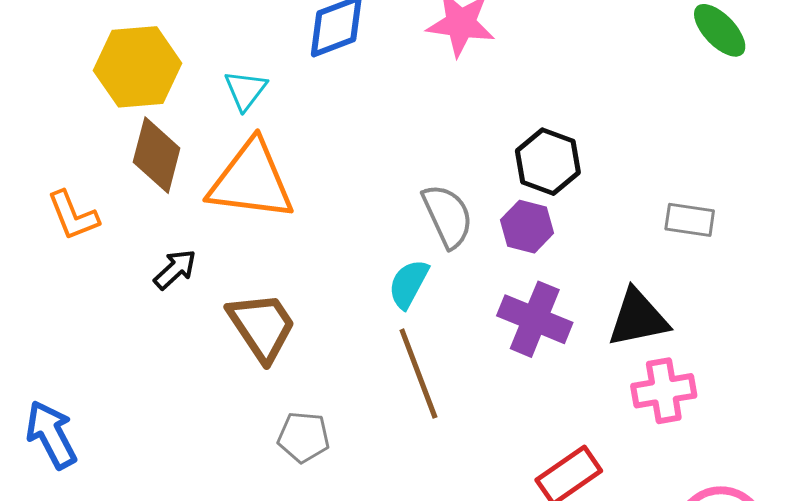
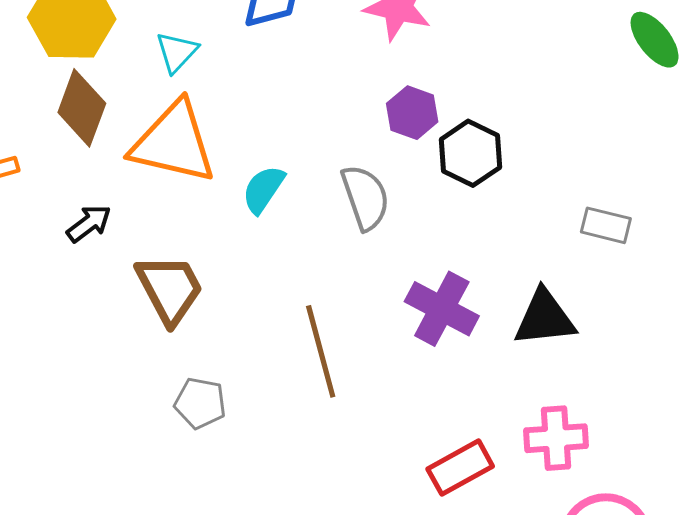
purple hexagon: (527, 227) -> (412, 113), moved
cyan semicircle: (409, 284) -> (263, 189), moved
pink cross: (664, 391) -> (556, 438), moved

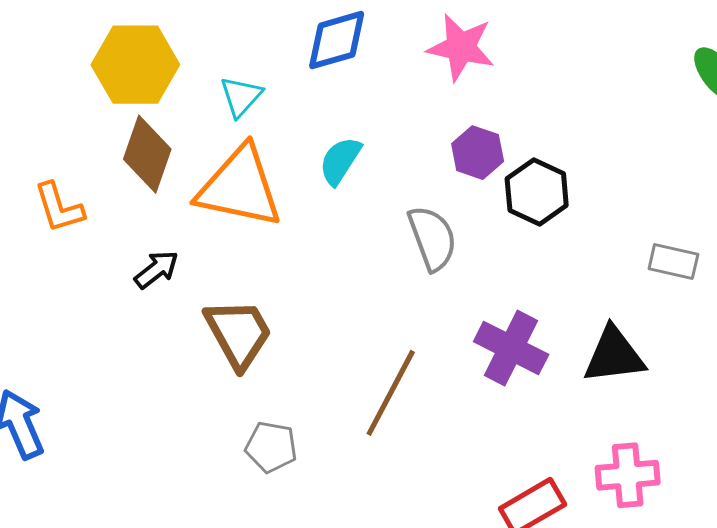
cyan semicircle: (263, 189) -> (340, 161), moved
brown line: (321, 351) -> (391, 393), turned 44

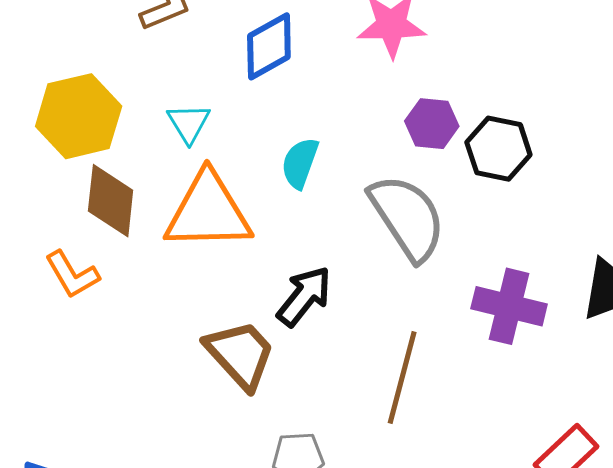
orange L-shape: (59, 208) -> (72, 275), moved
gray semicircle: (432, 238) -> (407, 217), size x1.4
black arrow: (156, 270) -> (304, 296), moved, size x1.4

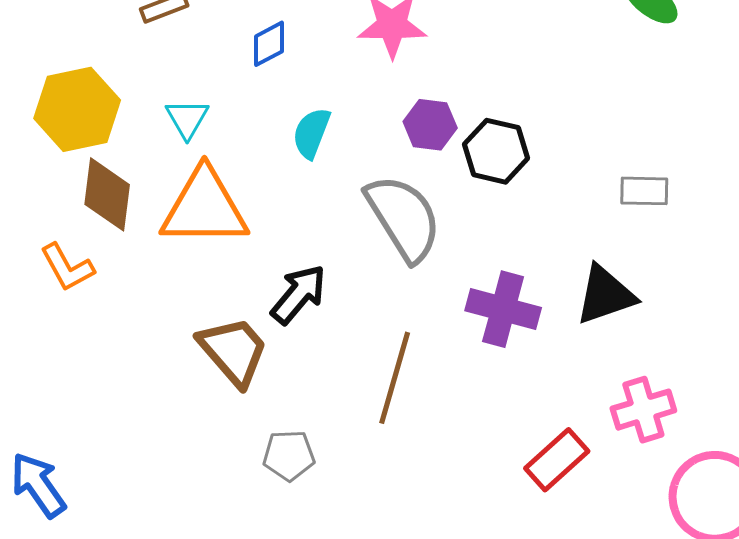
blue diamond: (269, 46) -> (269, 44), size x0.7
cyan semicircle: (300, 163) -> (311, 133), moved

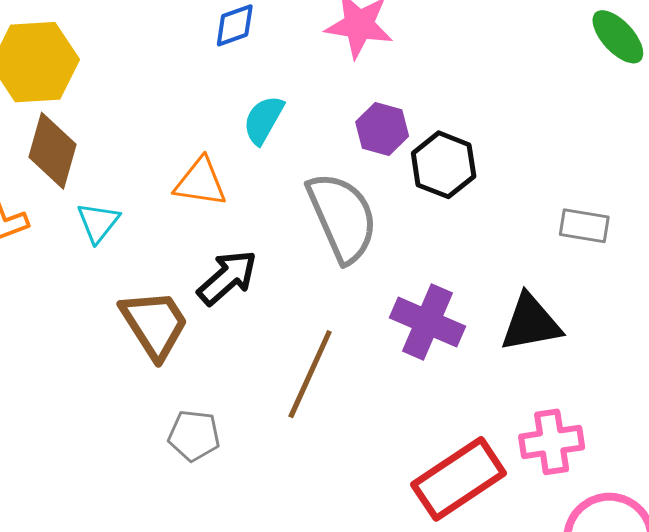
cyan triangle: (187, 119) -> (98, 222), moved
orange triangle: (204, 208) -> (201, 182), moved, size x0.6
red rectangle: (557, 460) -> (459, 479), size x1.4

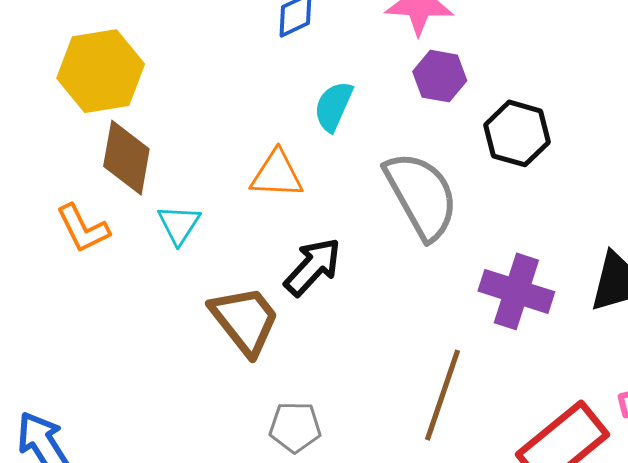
purple hexagon: (382, 129) -> (440, 76), moved
brown line: (310, 374) -> (442, 395), moved

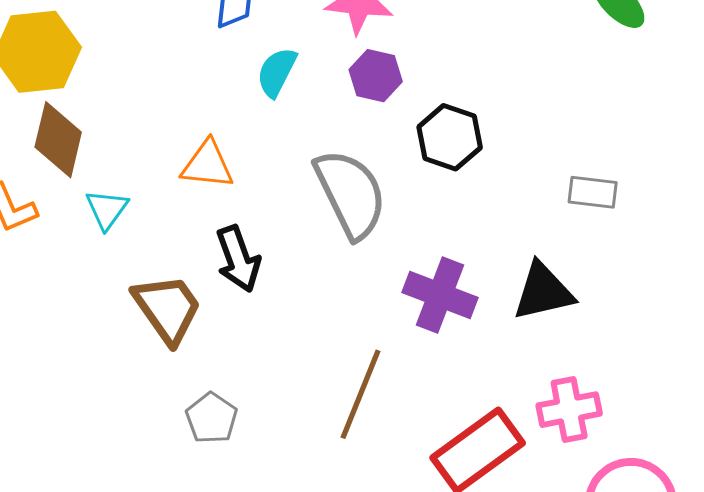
cyan semicircle: (333, 106) -> (277, 72), moved
black arrow: (313, 267) -> (238, 259), turned 114
gray pentagon: (295, 427) -> (212, 418), turned 30

